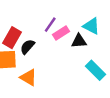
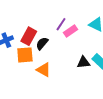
black triangle: (79, 41) -> (83, 62), moved

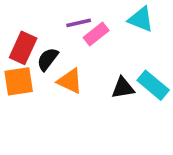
purple line: (61, 24) -> (79, 23), turned 48
orange triangle: (44, 70) -> (70, 81), moved

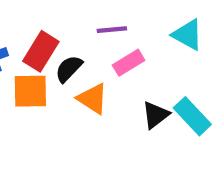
pink rectangle: (96, 34) -> (129, 63), moved
black triangle: (123, 88) -> (155, 115), turned -35

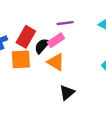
pink rectangle: (129, 63) -> (56, 40), moved
black triangle: (155, 115) -> (67, 92), moved

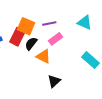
pink rectangle: (56, 40) -> (55, 39), moved
orange square: (21, 59) -> (26, 26), moved, turned 30

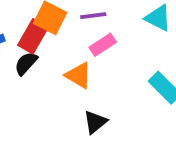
black semicircle: (31, 44) -> (26, 63), moved

